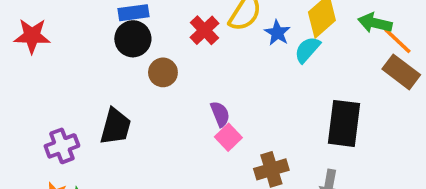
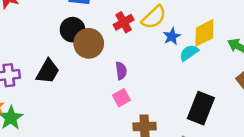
black circle: (133, 39) -> (73, 30), moved
brown circle: (163, 72) -> (89, 43), size x1.5
purple semicircle: (220, 114) -> (121, 71), moved

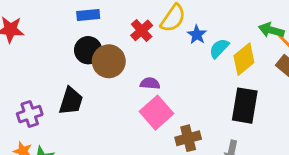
yellow diamond: (204, 33) -> (244, 59), moved
purple semicircle: (121, 71) -> (150, 83), turned -66
pink square: (121, 98) -> (156, 113), size x1.6

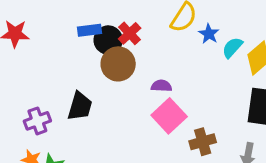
blue rectangle: (88, 15) -> (90, 30), moved
red cross: (142, 30) -> (130, 33), moved
black circle: (88, 50) -> (108, 40), moved

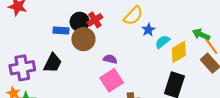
blue rectangle: (90, 30) -> (61, 31), moved
purple cross: (37, 121) -> (22, 68), size x1.4

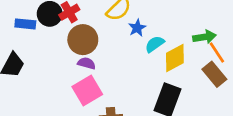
green arrow: (201, 35) -> (205, 37), turned 144
brown circle: (83, 39) -> (83, 40), moved

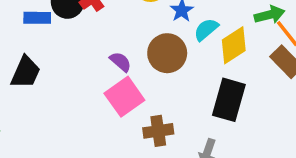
brown circle: (83, 40) -> (167, 53), moved
purple semicircle: (87, 63) -> (120, 62), turned 30

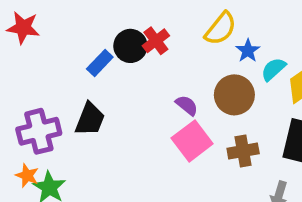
blue rectangle: (37, 18) -> (100, 63), turned -45
brown cross: (158, 131) -> (243, 151), moved

